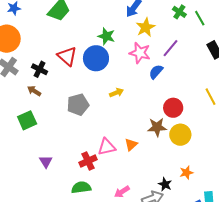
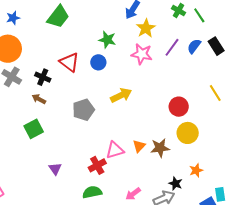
blue circle: (96, 58) -> (98, 62), size x0.6
blue semicircle: (156, 72) -> (194, 46), moved
yellow arrow: (116, 93) -> (121, 95), size x1.5
brown star: (157, 127) -> (160, 148), moved

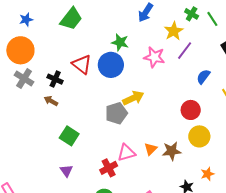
yellow star: (146, 28) -> (174, 31), moved
blue semicircle: (194, 46) -> (203, 77), moved
blue circle: (98, 62) -> (111, 65), size x1.6
gray pentagon: (83, 110) -> (116, 113), moved
green square: (34, 129) -> (69, 136), moved, turned -30

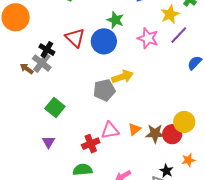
gray cross: (24, 79) -> (42, 63), moved
brown arrow: (51, 101) -> (27, 69), moved
red circle: (191, 110) -> (172, 134), moved

